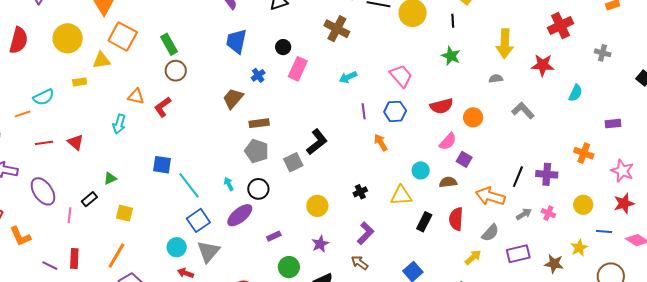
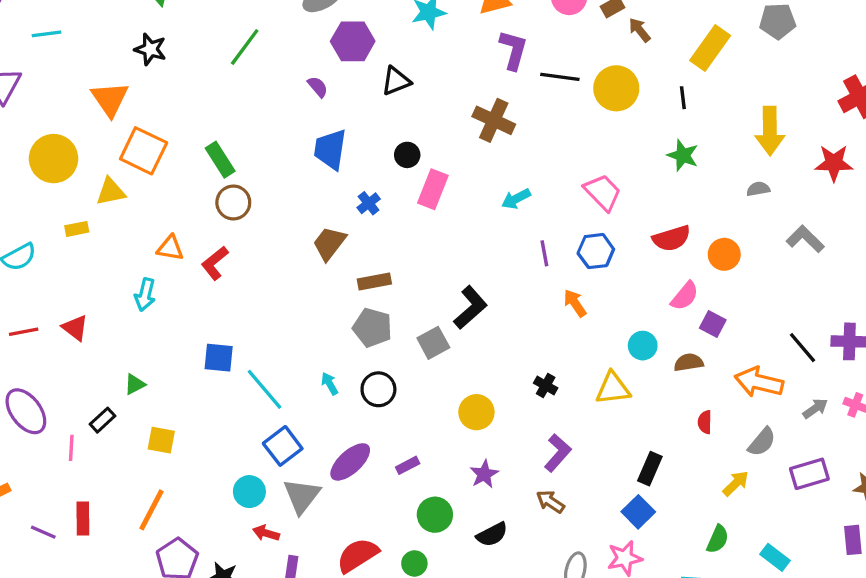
black line: (518, 177) -> (803, 348), turned -60
black cross: (360, 192) -> (546, 386), turned -32
purple ellipse: (240, 215) -> (350, 462), moved
red semicircle: (456, 219) -> (705, 422), size x0.6
black rectangle: (424, 222) -> (650, 469), moved

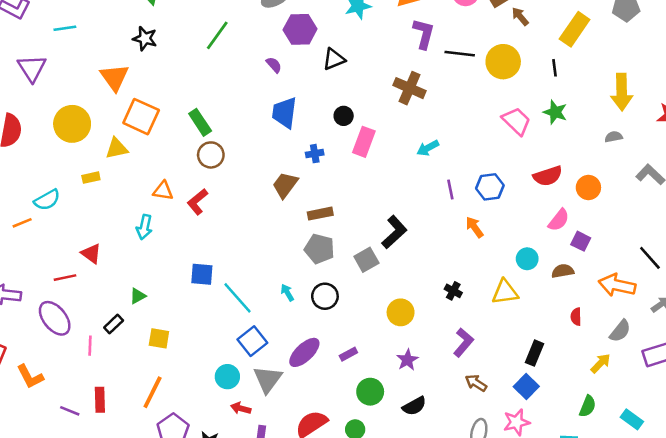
pink trapezoid: (603, 192) -> (516, 121), moved
blue cross: (369, 203) -> (315, 154), turned 30
red line: (24, 332) -> (65, 278), moved
brown arrow: (550, 502) -> (476, 383), moved

